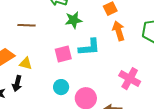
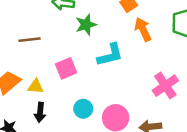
pink square: (63, 54) -> (66, 68), moved
pink cross: (130, 79) -> (165, 86), turned 35
black arrow: (17, 84) -> (40, 112), moved

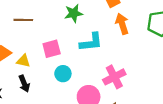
pink cross: (165, 86) -> (114, 77), moved
cyan circle: (83, 109) -> (63, 74), moved
black arrow: (40, 112) -> (24, 84), turned -35

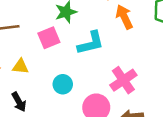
pink square: (52, 49) -> (49, 38), moved
yellow triangle: (23, 61) -> (20, 66), moved

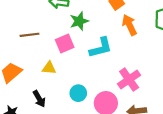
yellow triangle: (20, 66) -> (49, 68), moved
cyan circle: (63, 84) -> (78, 93), moved

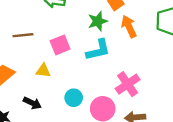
green star: (79, 21) -> (98, 21), moved
black arrow: (39, 99) -> (32, 103), turned -35

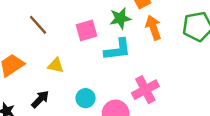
brown line: (23, 35) -> (38, 25), turned 48
pink square: (60, 45) -> (87, 30), moved
black arrow: (32, 103) -> (40, 99), turned -78

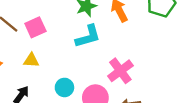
pink square: (87, 30) -> (35, 27), moved

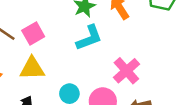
yellow triangle: (31, 60) -> (32, 68), size x1.5

